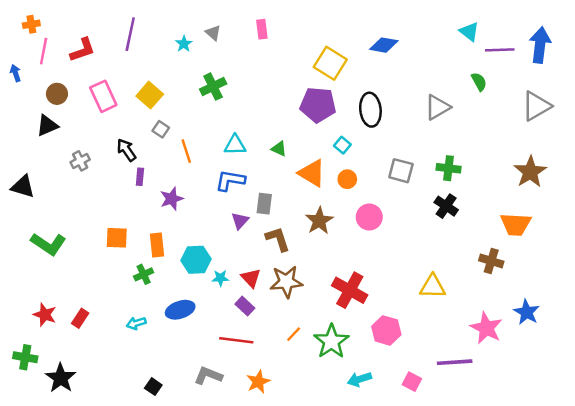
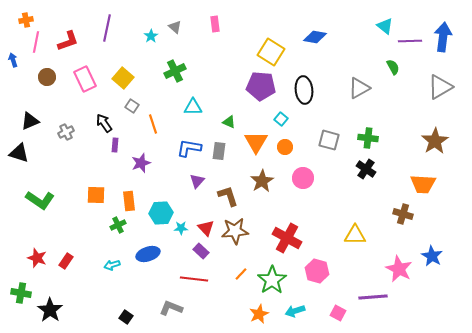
black triangle: (47, 126) -> (30, 121), moved
cyan triangle: (235, 145) -> (193, 107), moved
orange triangle: (312, 173) -> (256, 142), turned 30
gray rectangle: (264, 204) -> (219, 151), moved
orange star: (258, 382) -> (259, 314), moved

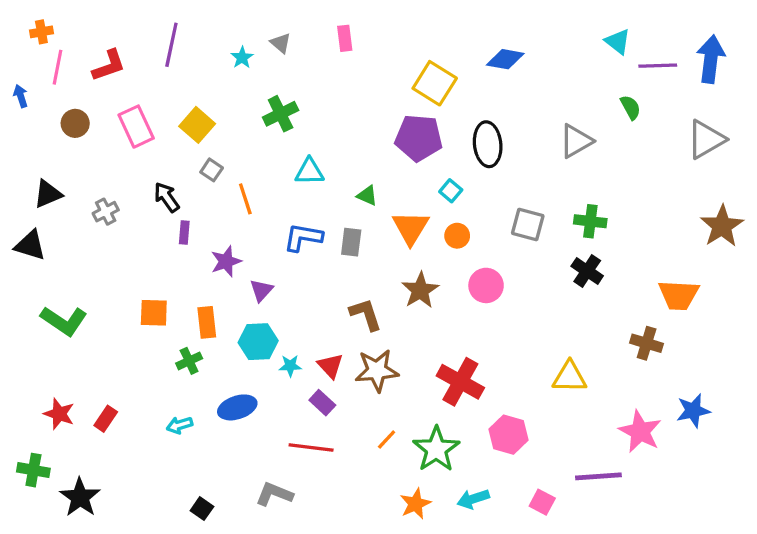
brown star: (435, 141) -> (722, 226), moved
purple triangle: (197, 181) -> (261, 290), moved
blue star: (432, 256) -> (693, 411), turned 30

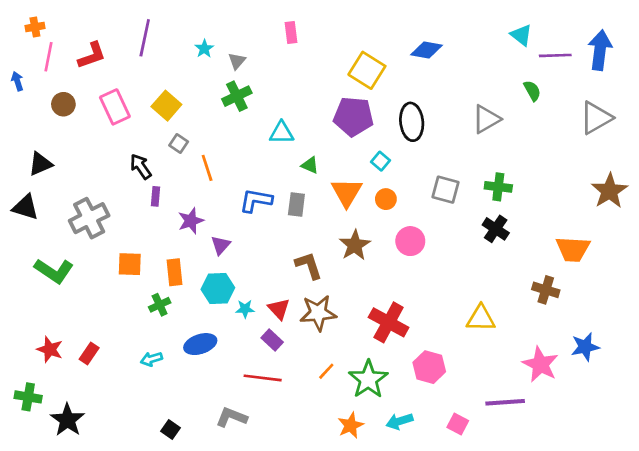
gray triangle: (281, 43) -> (237, 61), moved, turned 30
cyan triangle: (309, 172) -> (282, 133), moved
gray cross: (106, 212) -> (89, 218), moved, size x1.8

